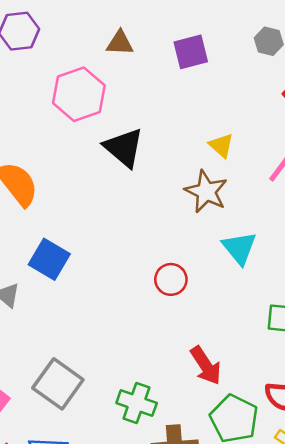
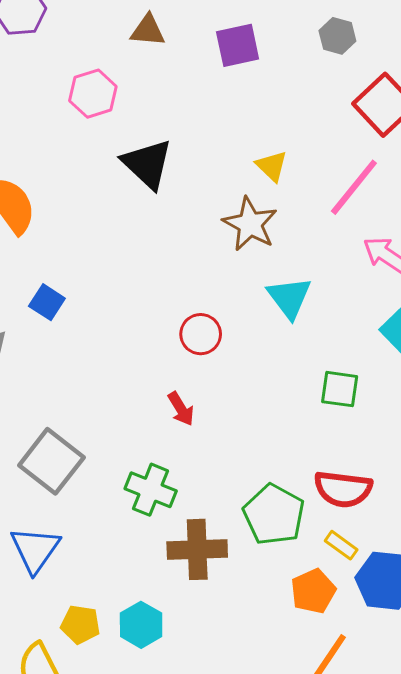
pink hexagon: (79, 94) -> (93, 94), size x0.7
blue square: (49, 259) -> (47, 302), size x0.7
red arrow: (206, 366) -> (181, 409), moved, size x0.7

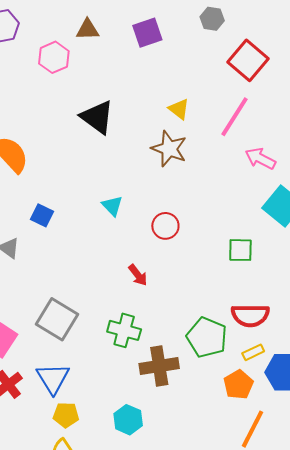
pink hexagon: (93, 94) -> (54, 57), moved
cyan triangle: (289, 298) -> (112, 206), moved, size x0.7
red circle: (201, 334) -> (165, 226), moved
yellow rectangle: (341, 545) -> (253, 352), turned -55
yellow pentagon: (80, 624) -> (66, 415), moved

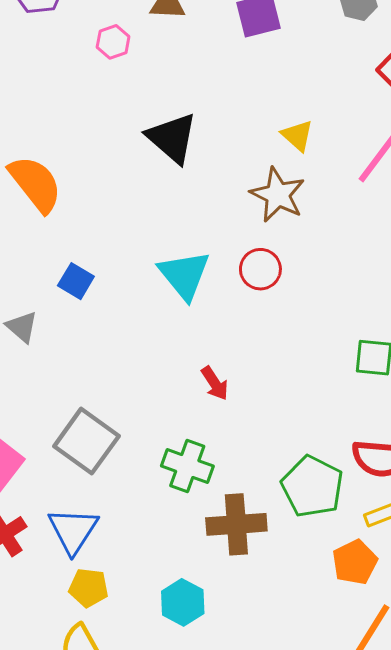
pink hexagon: (54, 57) -> (113, 42), size x0.7
cyan triangle: (112, 206) -> (184, 275), size x1.6
red circle: (165, 226) -> (260, 269), moved

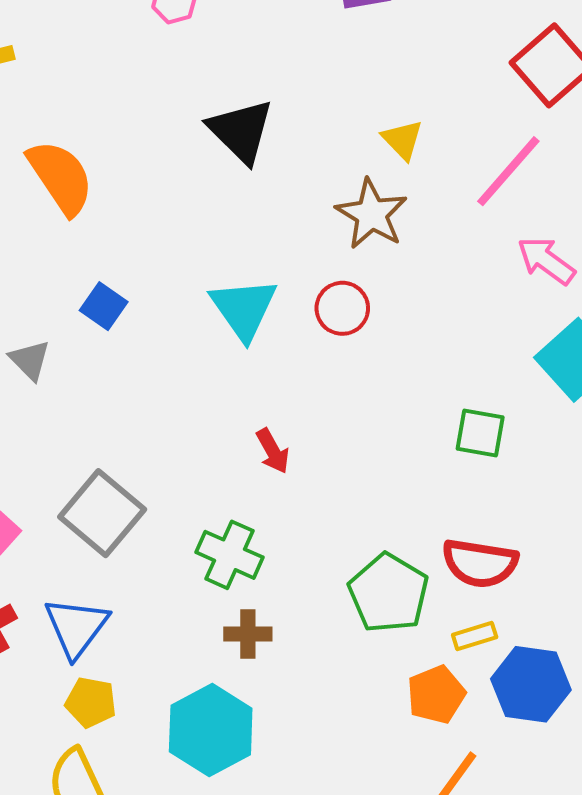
brown cross: (236, 524) -> (248, 634), moved, size x0.6
cyan hexagon: (183, 602) -> (211, 730), size x1.5

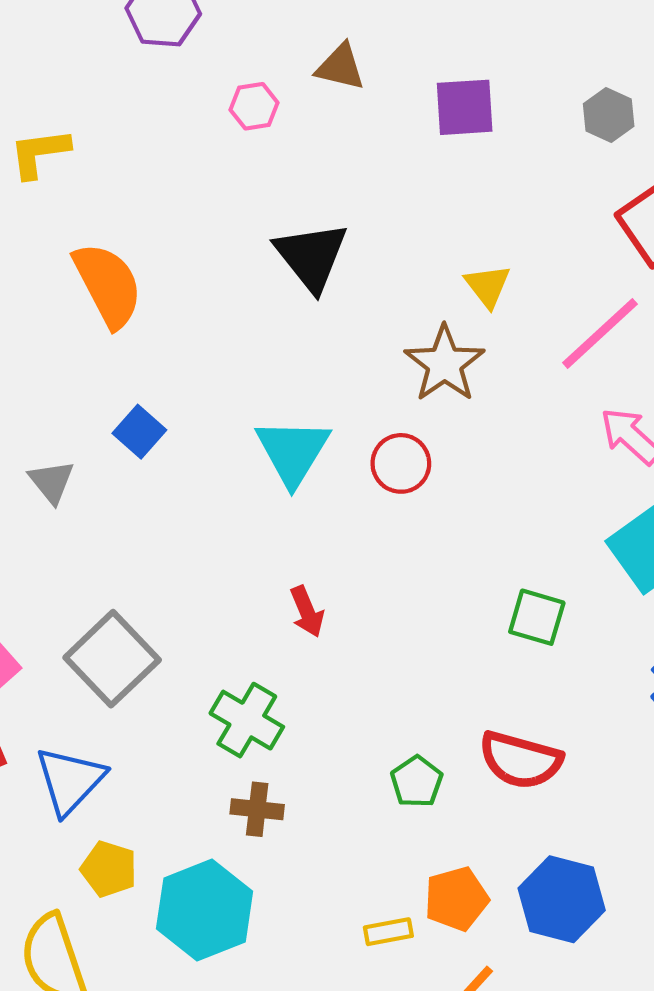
green pentagon: (389, 593) -> (417, 782), size x0.6
yellow rectangle: (475, 636) -> (388, 932), moved
yellow pentagon: (91, 702) -> (109, 869), moved

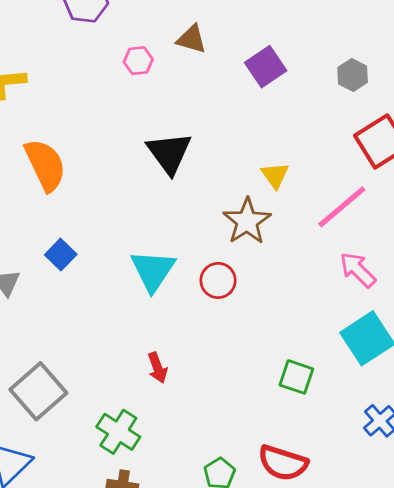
purple square: (465, 107) -> (266, 67), turned -33

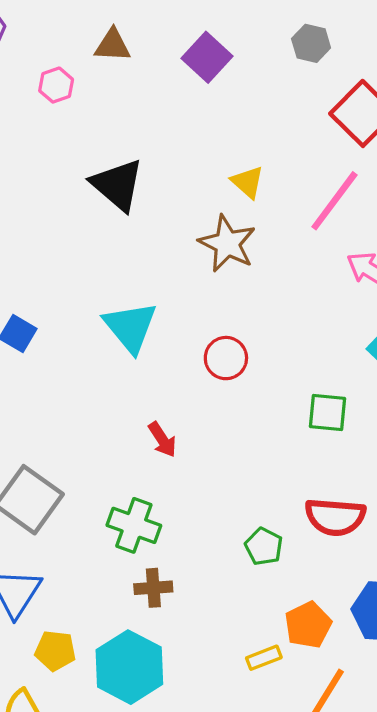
red circle: (218, 280) -> (226, 358), moved

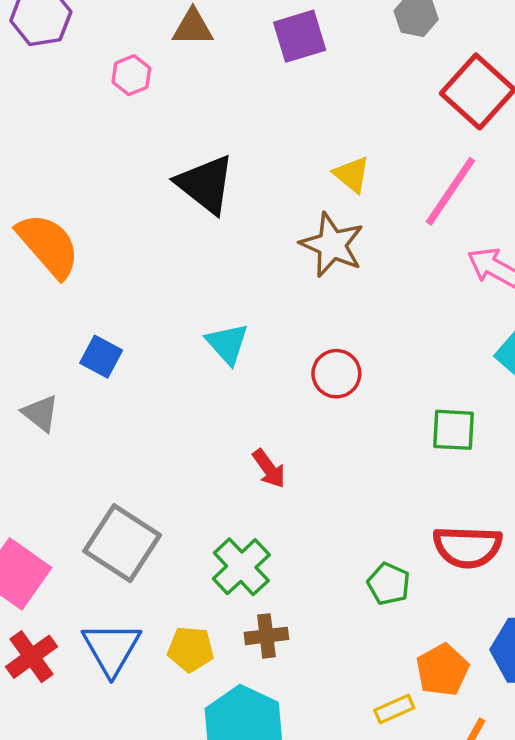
purple square: (207, 57) -> (300, 36), turned 33
cyan triangle: (130, 327) -> (227, 344), size x0.7
green cross: (134, 525) -> (241, 567), turned 30
yellow pentagon: (55, 651) -> (191, 649), moved

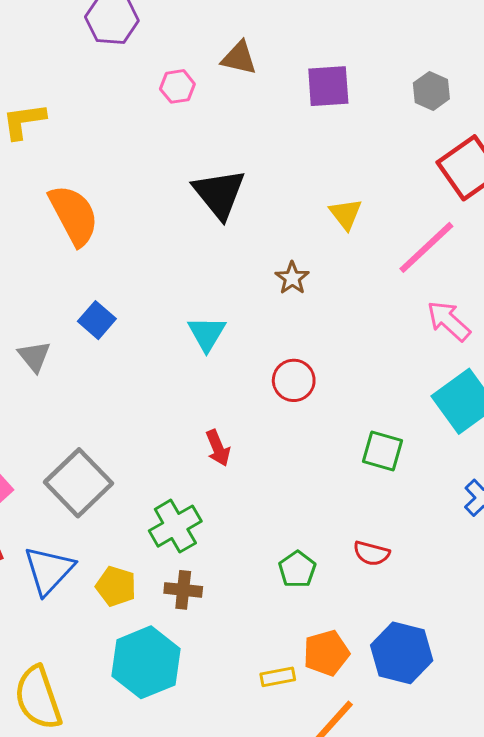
brown star: (332, 245) -> (292, 278), moved, size x0.6
red semicircle: (467, 547) -> (371, 553), size x0.6

